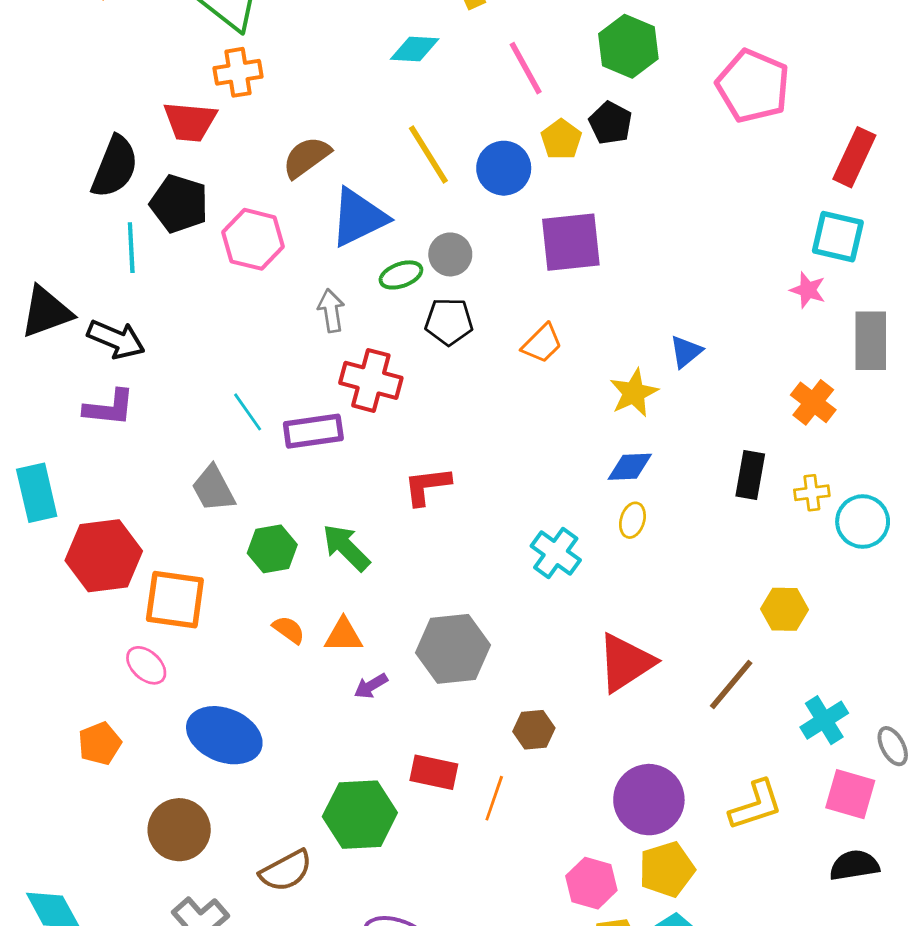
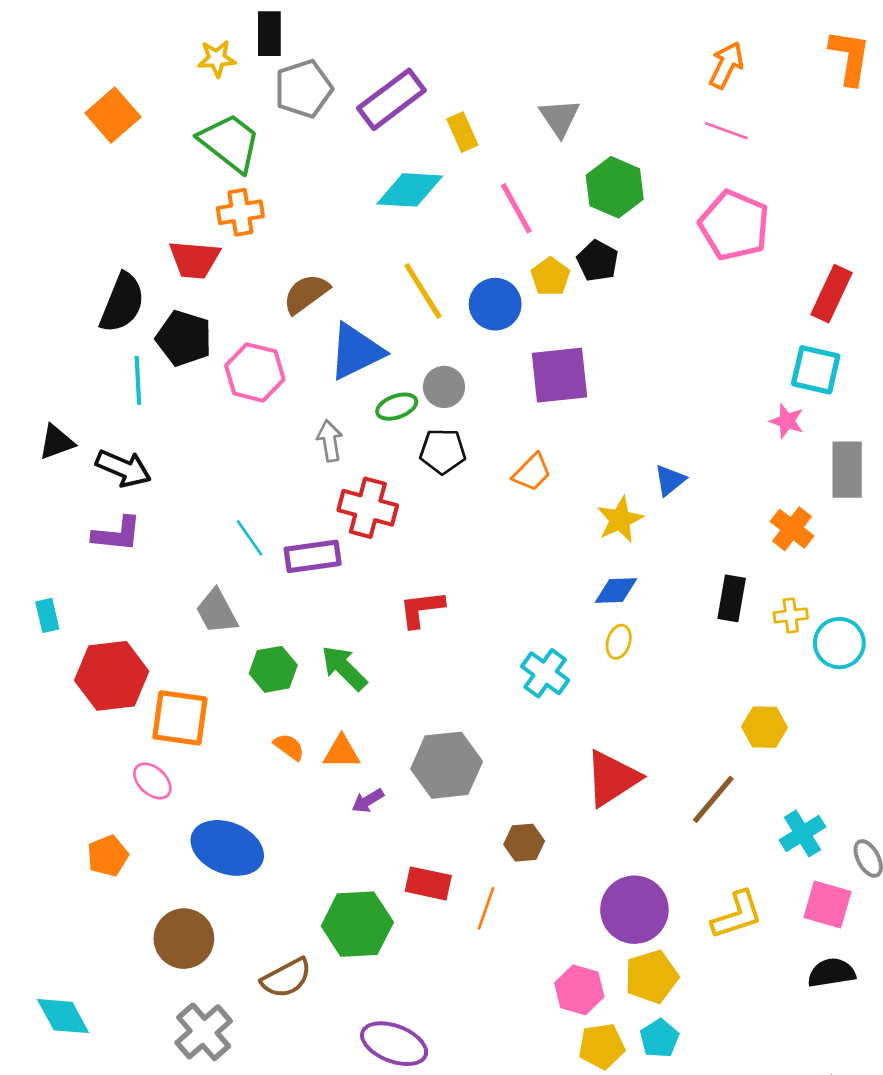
cyan diamond: (415, 49) -> (410, 190), size x1.4
black triangle: (46, 312) -> (56, 442), size x0.7
cyan rectangle: (37, 493) -> (47, 615), size x0.6

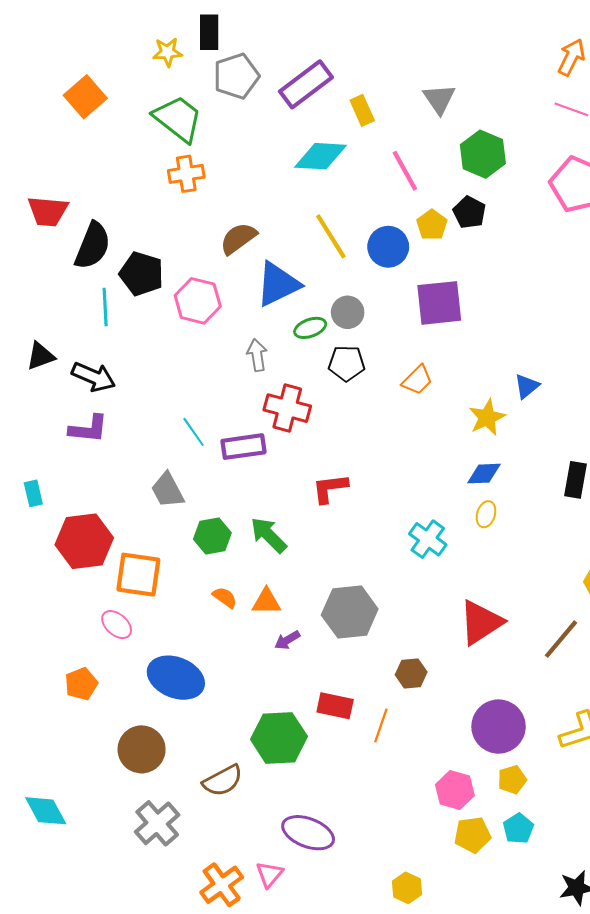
red trapezoid: (194, 259) -> (48, 211), moved
yellow pentagon: (652, 977) -> (512, 780), size x0.7

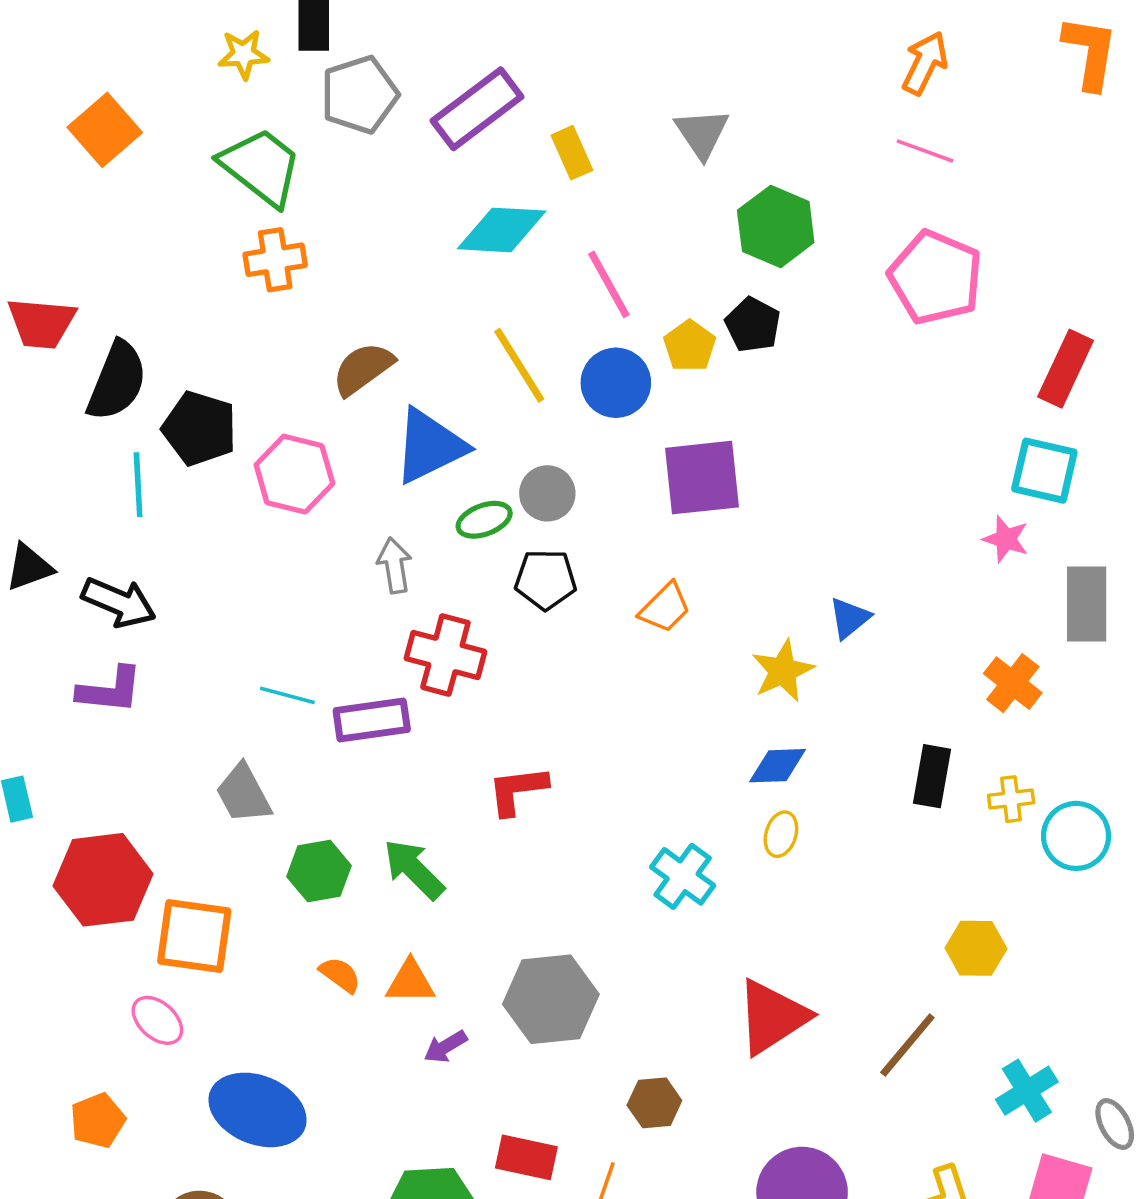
pink line: (405, 171) -> (609, 284), moved
cyan line: (194, 432) -> (287, 695), turned -40

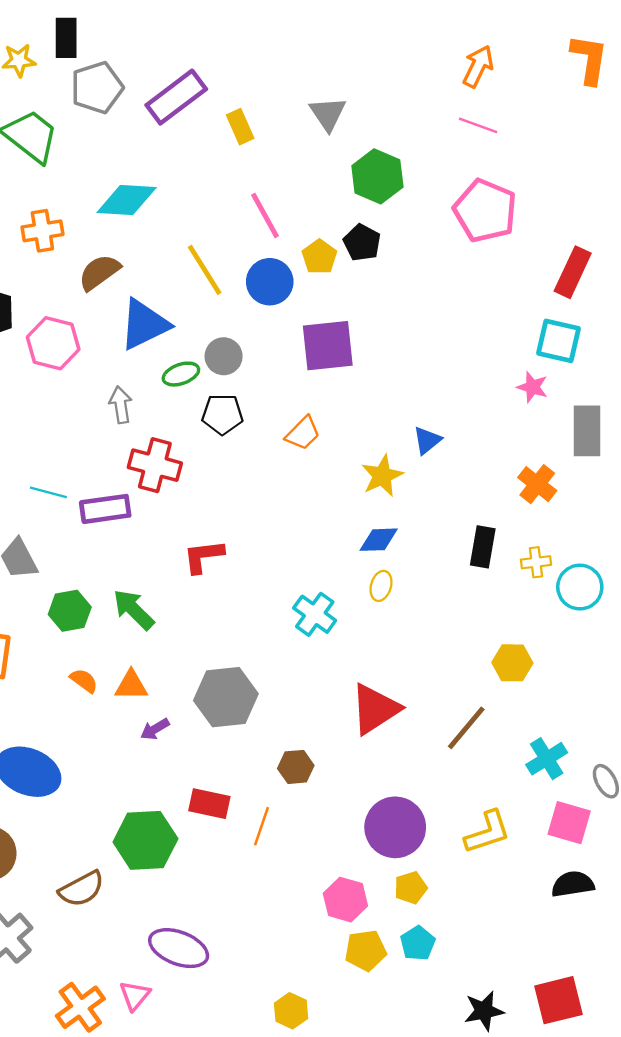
cyan diamond: (502, 230) -> (127, 200), moved
orange cross: (275, 260) -> (42, 231), moved

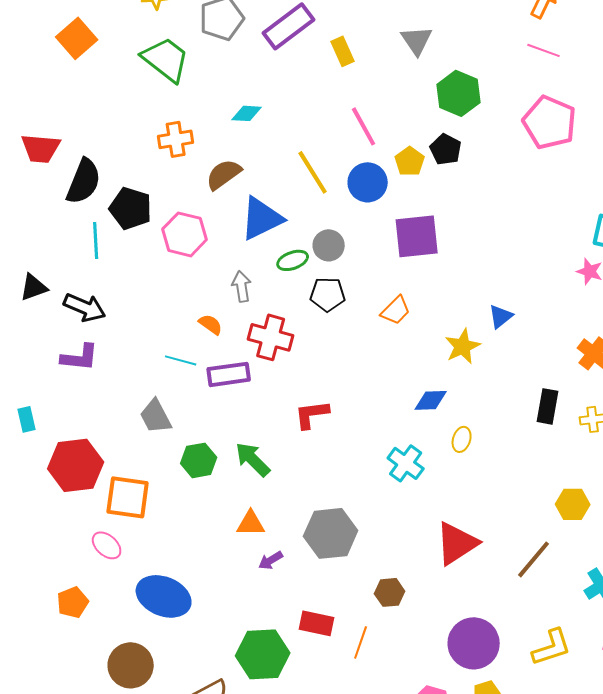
cyan diamond: (127, 200) -> (247, 113), size x0.6
blue diamond: (379, 540) -> (431, 400), moved
orange semicircle: (84, 681) -> (211, 324), moved

